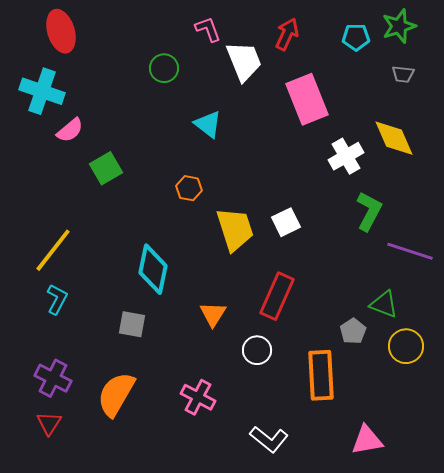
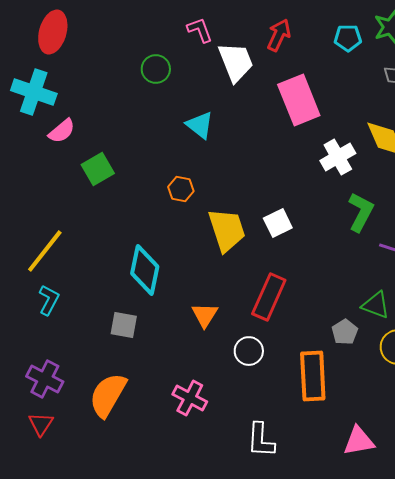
red ellipse: (61, 31) -> (53, 32), turned 33
white L-shape: (269, 439) -> (261, 440), turned 54

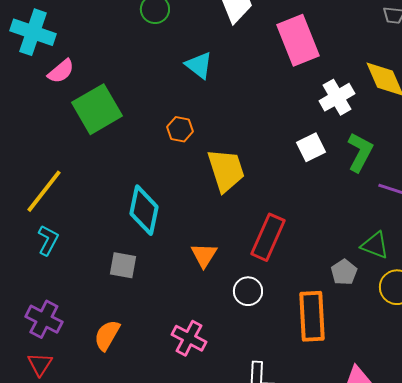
green square: (98, 169) -> (97, 109), size x1.5
white square: (278, 223) -> (311, 147), moved
orange semicircle: (108, 395) -> (107, 335), size x0.7

